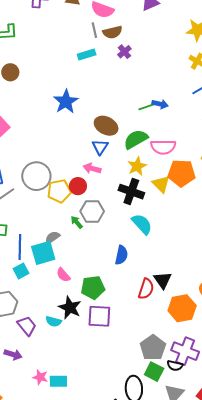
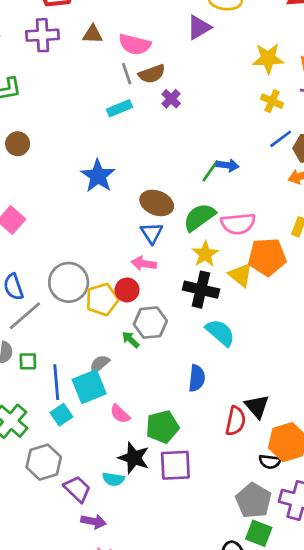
green line: (147, 107) -> (210, 171), turned -30
purple arrow: (13, 354) -> (93, 521), moved
black semicircle: (175, 366) -> (270, 462), moved

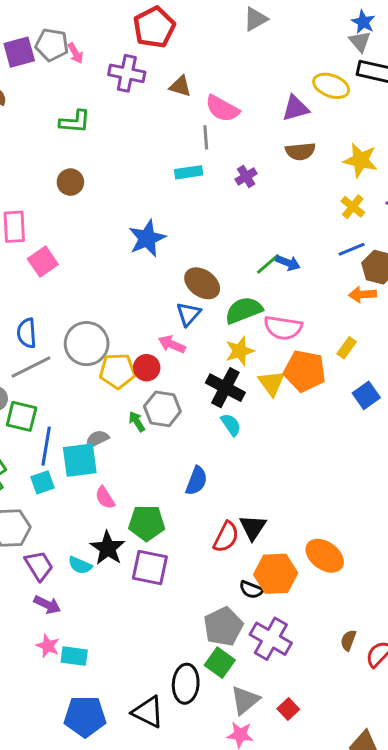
brown semicircle: (152, 74) -> (300, 151), moved
cyan semicircle: (220, 333) -> (231, 425), moved, size x0.7
green square: (28, 361) -> (22, 416), size x1.5

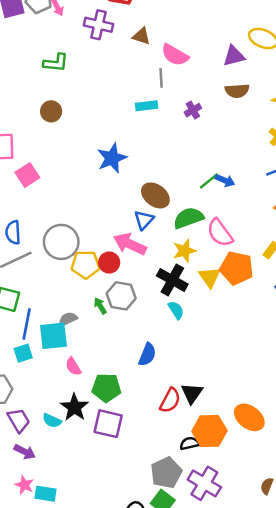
pink semicircle: (283, 328) -> (220, 233), turned 44
pink arrow: (172, 344) -> (130, 244), size x1.5
black semicircle: (251, 590) -> (189, 443), turned 144

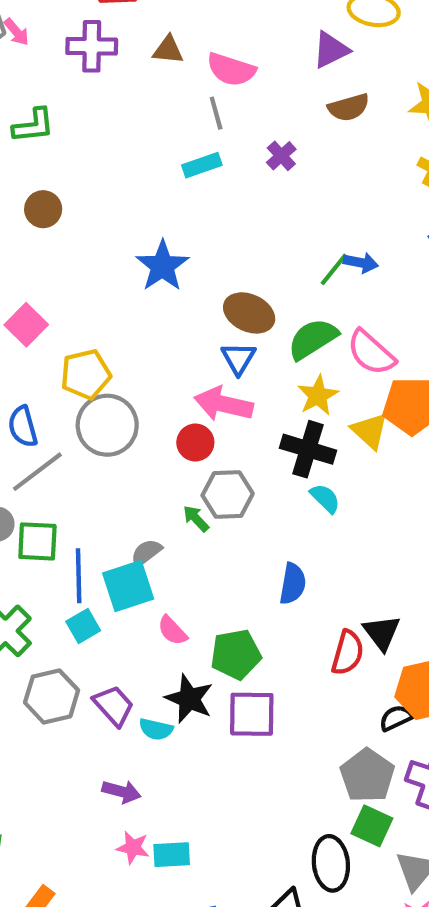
yellow pentagon: (86, 265) -> (86, 374), moved
purple trapezoid: (19, 420) -> (114, 706), moved

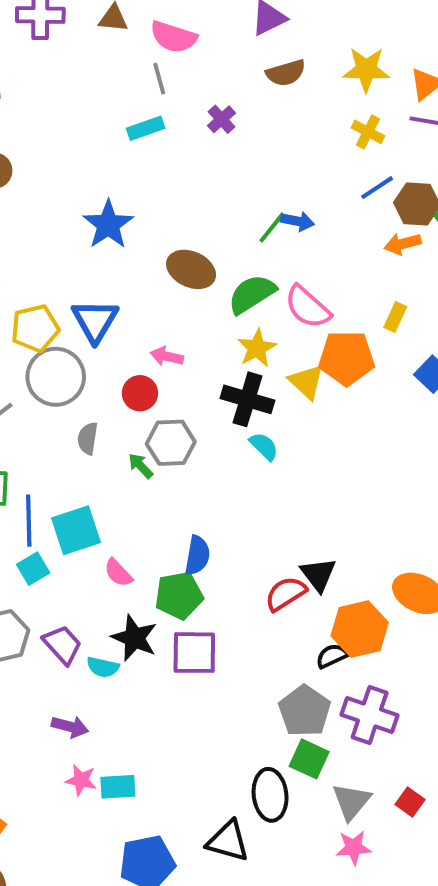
blue triangle: (238, 358) -> (95, 321), moved, size x1.4
pink arrow: (224, 404) -> (167, 356), size x0.6
gray semicircle: (146, 553) -> (88, 438), moved, turned -44
blue semicircle: (293, 584) -> (197, 555), moved
red semicircle: (348, 653) -> (286, 594), turned -138

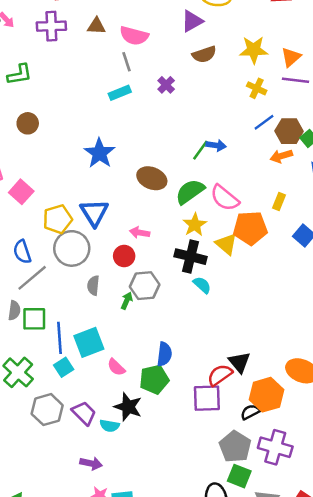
green arrow: (141, 466) -> (127, 301), turned 70
purple square: (194, 653) -> (207, 398), moved

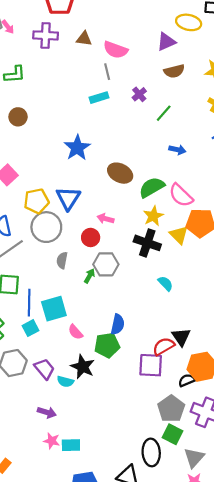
green line: (200, 150) -> (164, 113), moved
cyan semicircle: (202, 285) -> (165, 283), moved

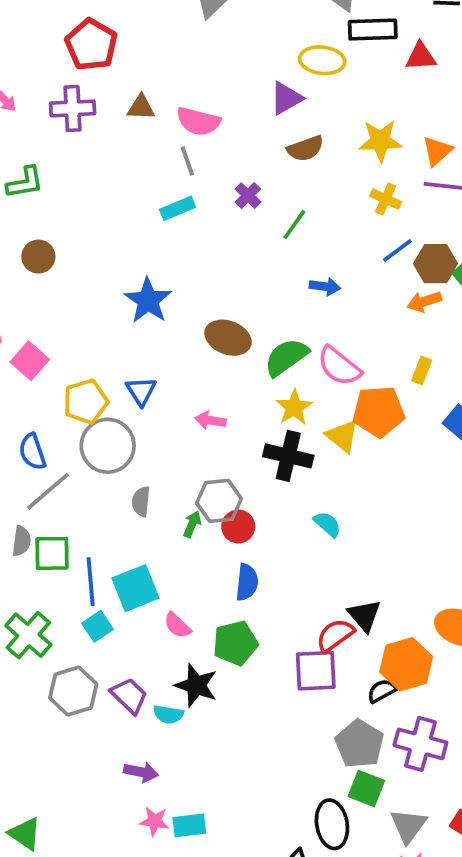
blue triangle: (68, 198) -> (141, 391), size x0.7
red circle: (91, 237) -> (238, 526), moved
blue semicircle: (118, 324) -> (247, 582), moved

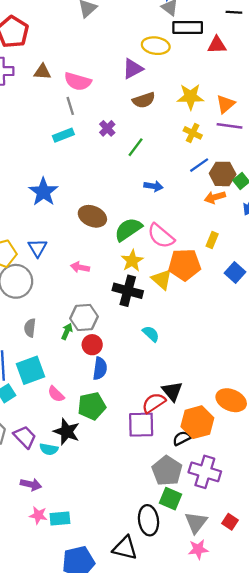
gray semicircle: (141, 502) -> (30, 328), moved
red circle: (238, 526) -> (92, 345), moved

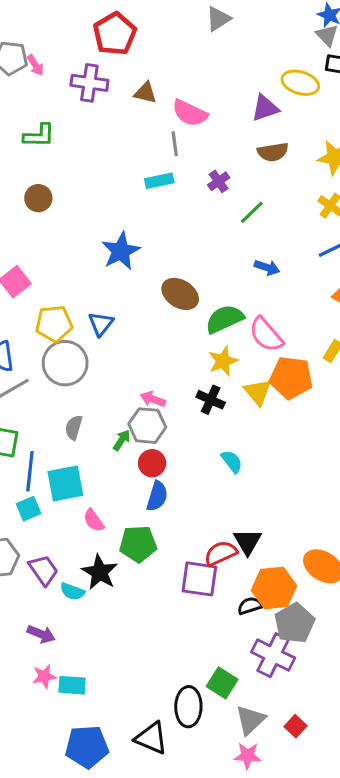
pink arrow: (80, 267) -> (153, 399), moved
black cross: (128, 291) -> (211, 400), size x0.7
gray pentagon: (167, 471) -> (295, 623), moved
pink star: (38, 515) -> (44, 676), turned -30

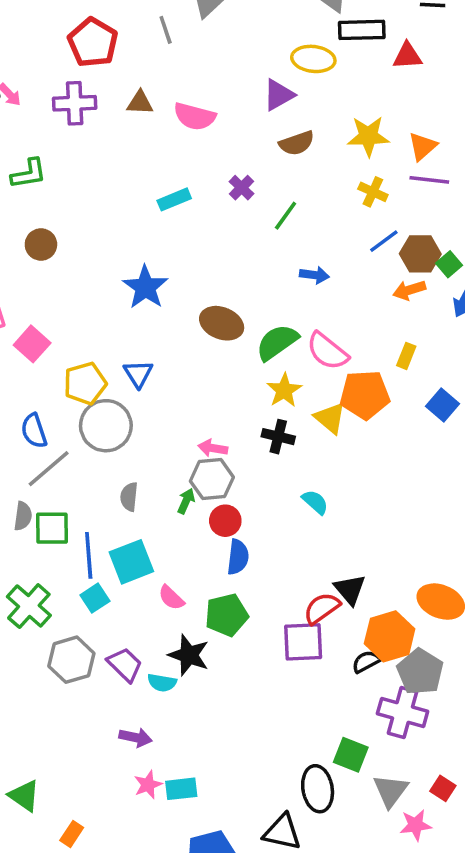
gray line: (175, 144) -> (166, 30), moved
pink star: (248, 756) -> (416, 825), moved

